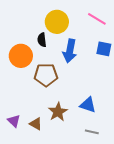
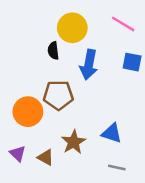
orange circle: (21, 56) -> (28, 112), moved

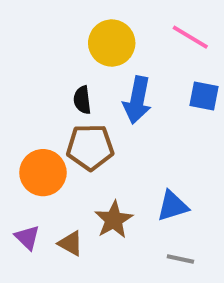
black semicircle: (53, 51) -> (82, 100), moved
blue triangle: (112, 133) -> (173, 206), turned -35

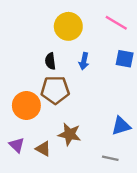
blue arrow: (137, 100) -> (84, 61), size x0.6
blue triangle: (173, 206) -> (121, 126), moved
brown star: (114, 220) -> (70, 134), turned -30

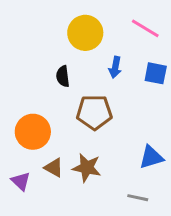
blue arrow: (84, 61) -> (115, 67), moved
brown pentagon: (55, 90) -> (94, 112), moved
brown triangle: (43, 149) -> (54, 168), moved

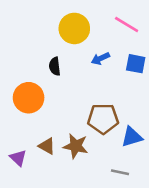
blue arrow: (115, 67) -> (100, 59), turned 54
brown pentagon: (94, 112) -> (103, 119), moved
orange circle: (33, 132) -> (29, 98), moved

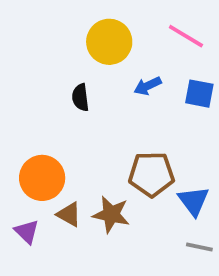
orange circle: (29, 98) -> (42, 178), moved
blue triangle: (132, 137) -> (194, 201), turned -50
gray line: (120, 172) -> (199, 247), moved

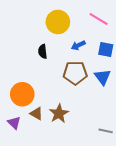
brown pentagon: (151, 174) -> (75, 73), moved
blue triangle: (194, 201) -> (103, 77), moved
brown star: (111, 214) -> (59, 114), turned 30

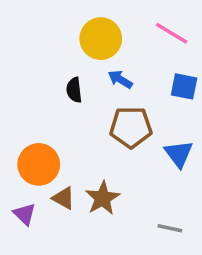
blue arrow: (78, 45) -> (120, 79), moved, turned 56
blue triangle: (103, 77) -> (179, 154), moved
gray line: (106, 131) -> (170, 228), moved

